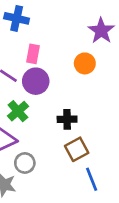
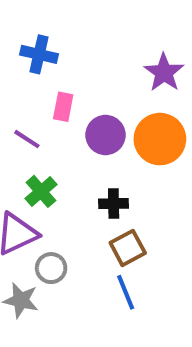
orange circle: (85, 63) -> (160, 139), moved, size x1.6
purple circle: (36, 81) -> (105, 135), moved
blue line: (92, 179) -> (126, 292), moved

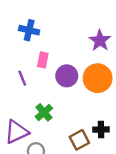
purple line: (27, 139) -> (22, 78), turned 35
green cross: (41, 191) -> (44, 112), moved
black cross: (114, 204) -> (101, 130), moved

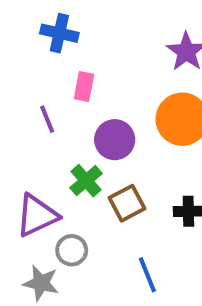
purple circle: (67, 76) -> (115, 140), moved
brown square: (79, 140) -> (127, 203), moved

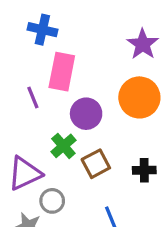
pink rectangle: (84, 86) -> (62, 72), size x1.6

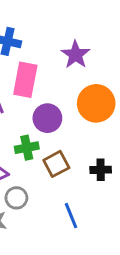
purple star: (143, 44) -> (75, 55), moved
green cross: (63, 146) -> (27, 148), turned 30

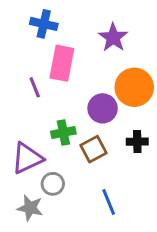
purple circle: (47, 118) -> (103, 108), moved
black cross: (101, 170) -> (137, 142), moved

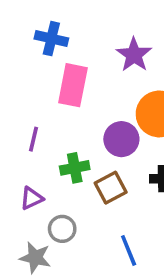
purple line: (35, 87) -> (33, 139), moved, turned 35
purple triangle: (27, 158) -> (32, 198), size x0.6

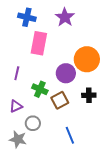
purple star: (134, 55) -> (65, 17), moved
green cross: (75, 168) -> (40, 89), turned 35

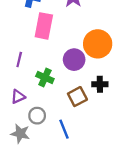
brown square: (60, 100) -> (77, 97), moved
blue line: (70, 135) -> (64, 129), moved

